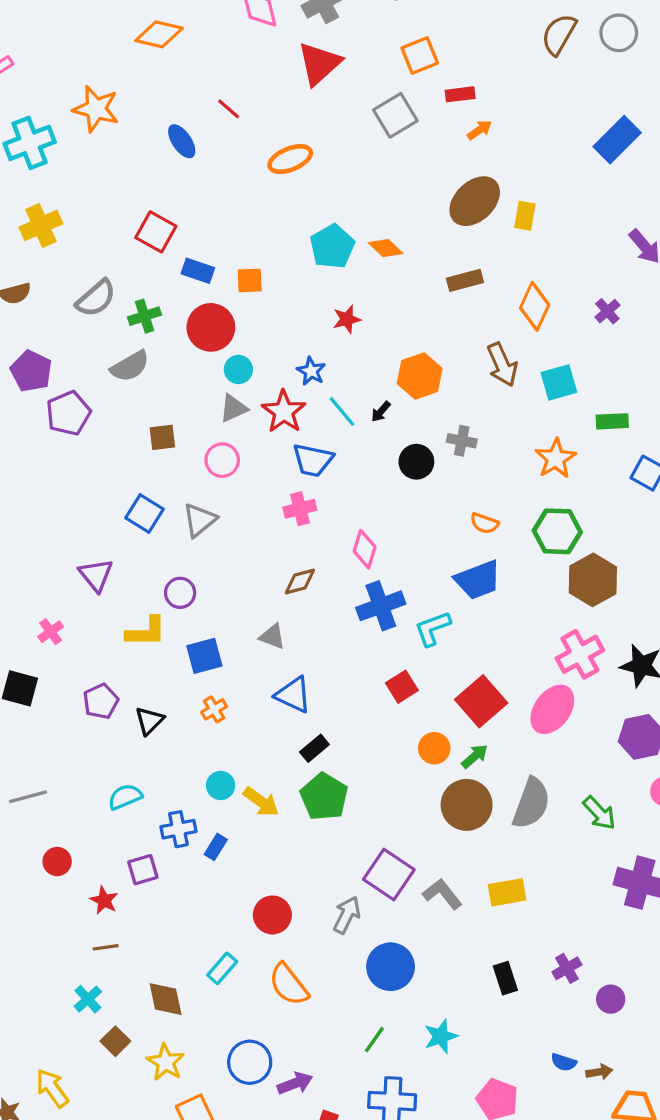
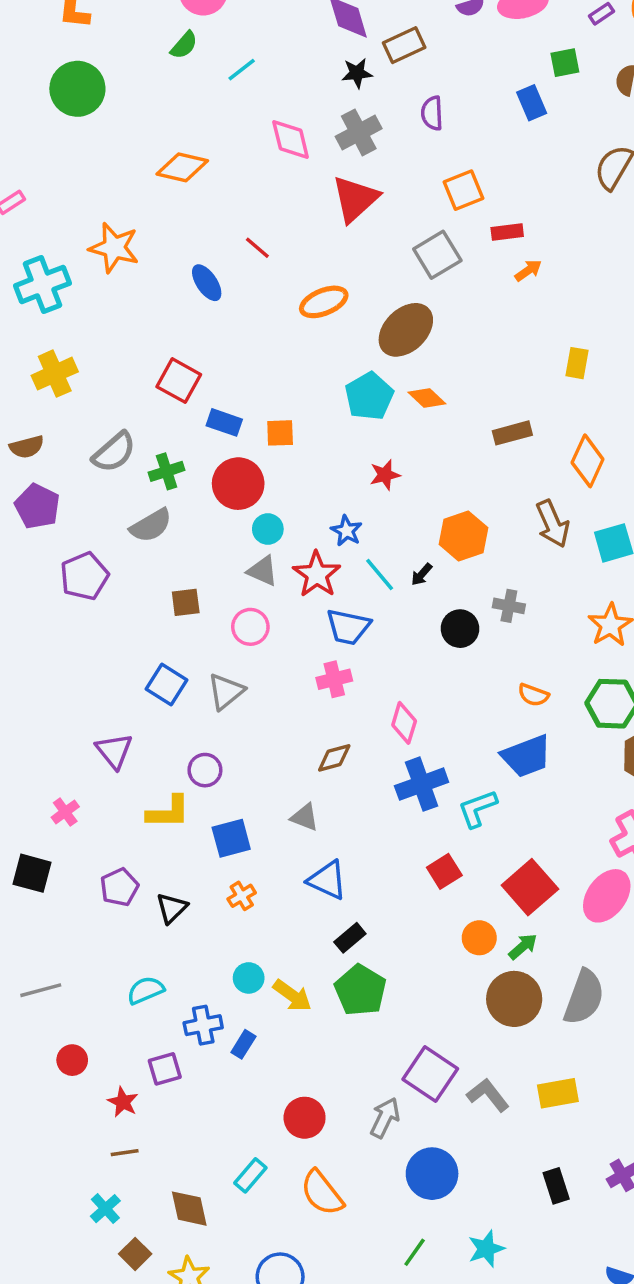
brown ellipse: (475, 201) -> (406, 330), moved
purple pentagon: (31, 371) -> (37, 506), moved
gray triangle: (234, 408) -> (263, 571), turned 48

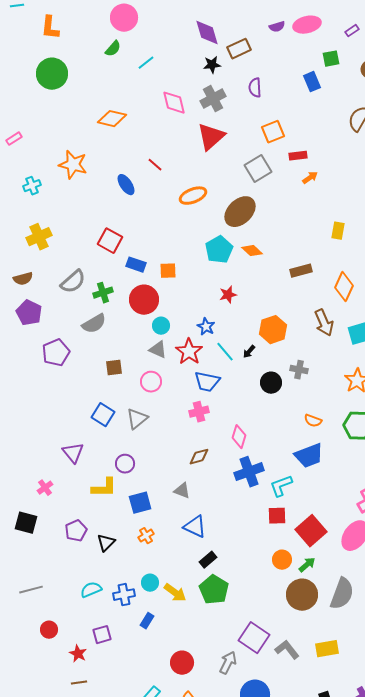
cyan cross: (42, 284) -> (32, 186), size x0.6
red square: (444, 871) -> (277, 516), moved, turned 30
blue cross: (203, 1025) -> (124, 595), moved

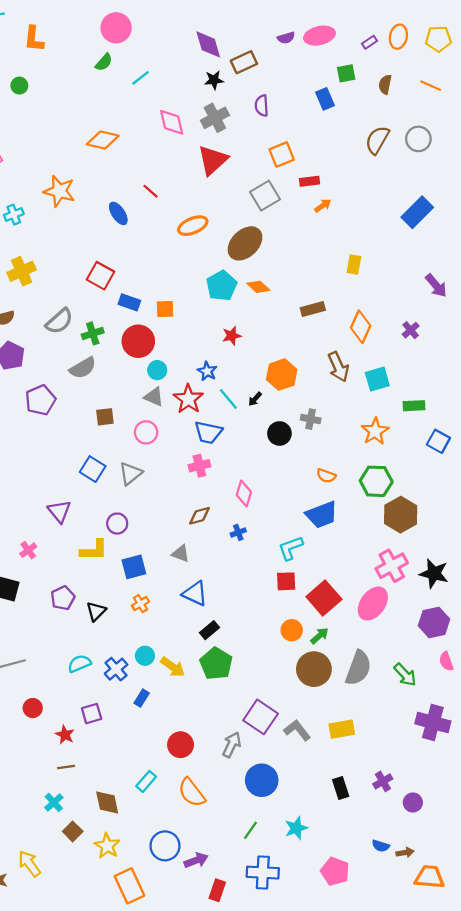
green circle: (52, 74) -> (19, 86), moved, size x0.5
blue cross: (249, 472) -> (238, 532), moved, size x0.5
blue cross: (124, 595) -> (116, 669), turned -30

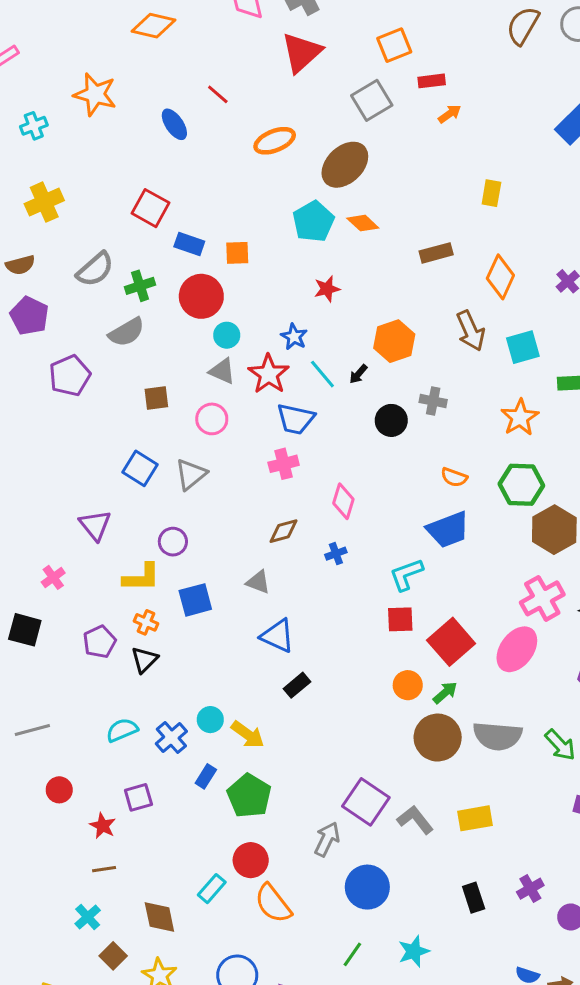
orange cross: (141, 604) -> (146, 622), moved, turned -36
green pentagon: (216, 664) -> (249, 796), moved
gray semicircle: (358, 668) -> (497, 736), turned 75
red circle: (181, 745) -> (251, 860), moved

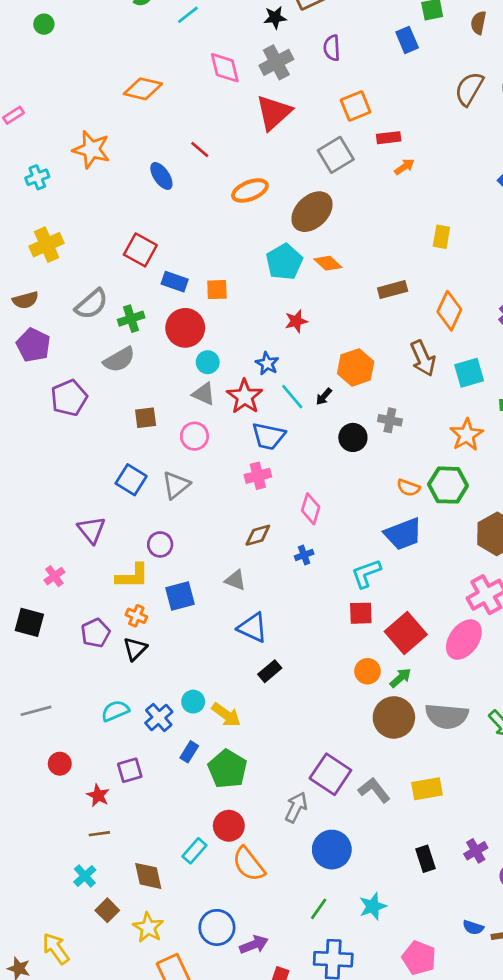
green hexagon: (521, 485) -> (448, 485), moved

